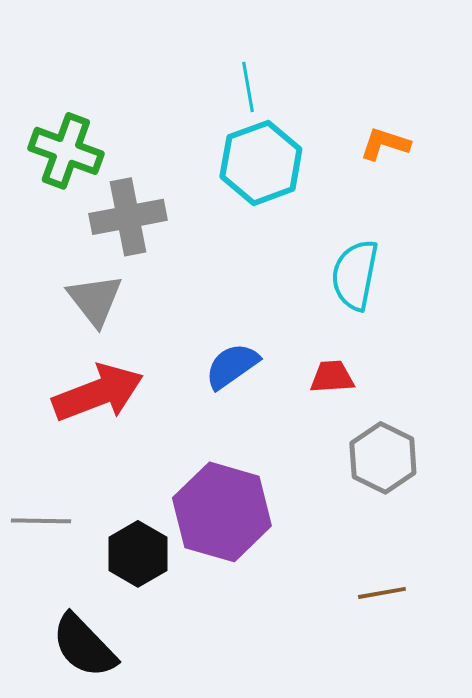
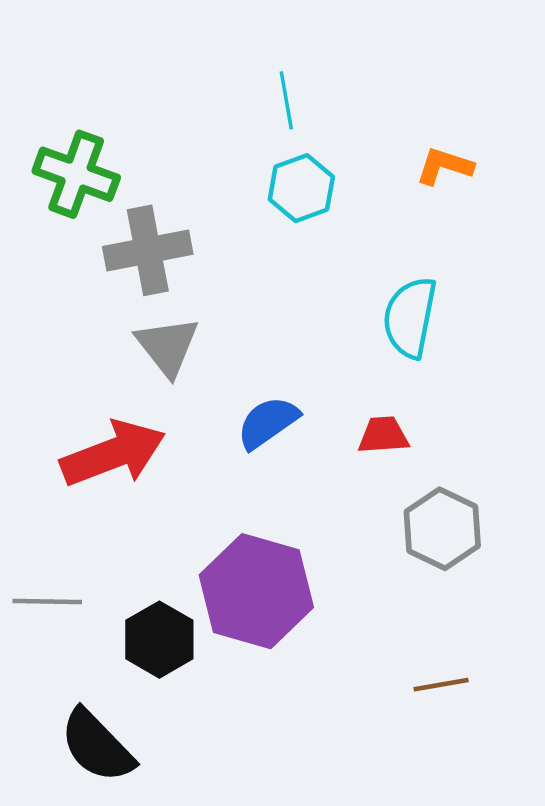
cyan hexagon: (261, 163) -> (301, 188), size x0.7
gray triangle: (95, 300) -> (167, 346), moved

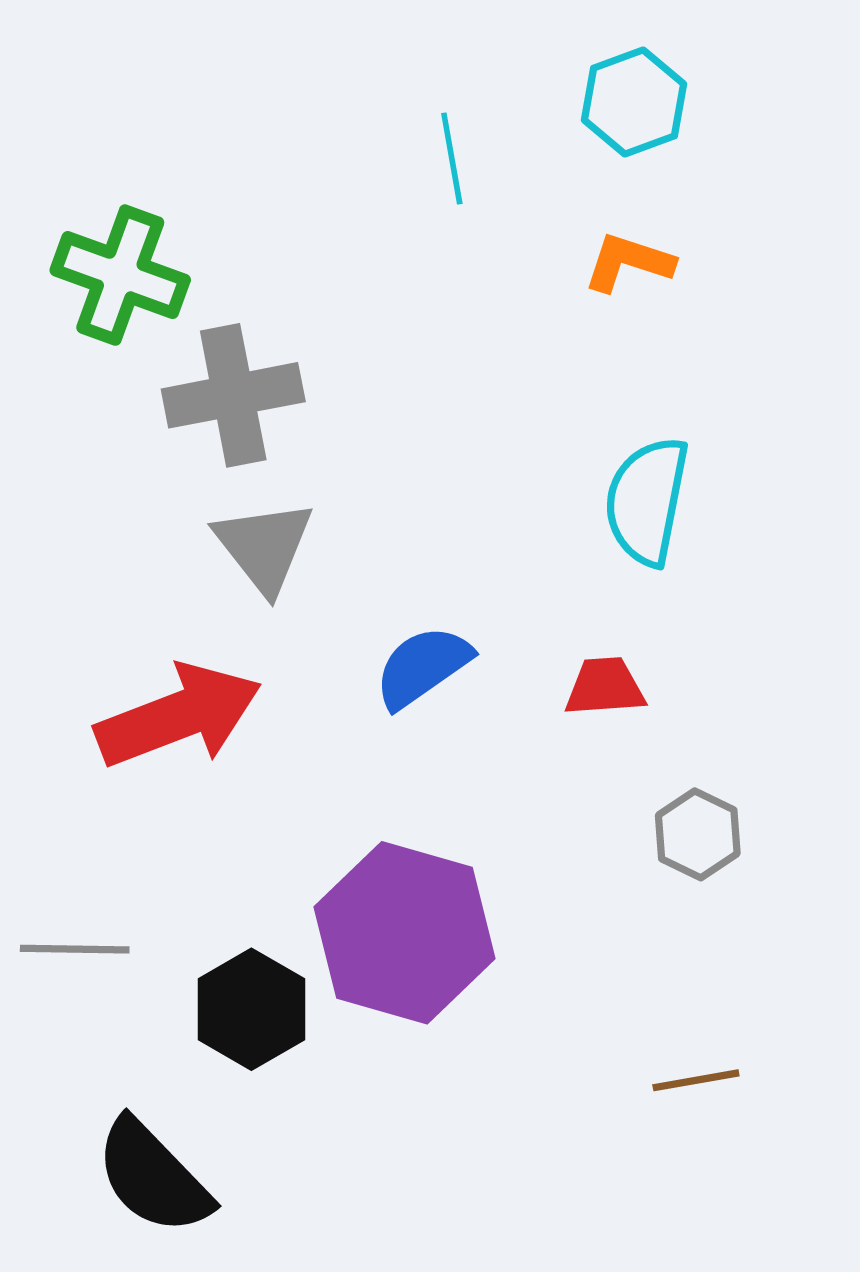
orange L-shape: (445, 166) -> (629, 262), moved
cyan hexagon: (301, 188) -> (634, 102), moved
gray hexagon: (442, 529) -> (698, 834), size x0.7

